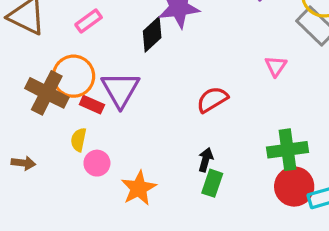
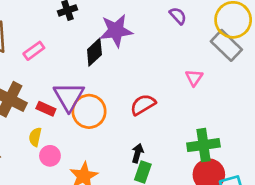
pink rectangle: (89, 21) -> (34, 51), moved
orange circle: (74, 76) -> (89, 111), moved

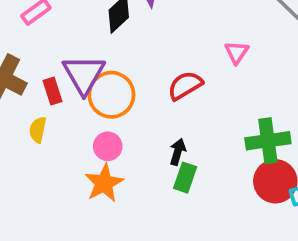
pink triangle: (194, 78) -> (237, 52), moved
red rectangle: (46, 109) -> (52, 91), turned 48
pink circle: (50, 156) -> (108, 146), moved

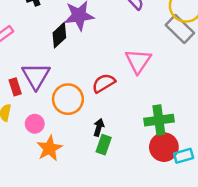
pink triangle: (237, 52) -> (138, 61), size x1.6
orange circle: (111, 95) -> (68, 99), moved
pink circle: (108, 146) -> (35, 124), moved

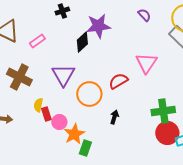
red rectangle: (15, 87) -> (46, 114), moved
pink circle: (35, 124) -> (59, 122), moved
green rectangle: (104, 145) -> (85, 148), moved

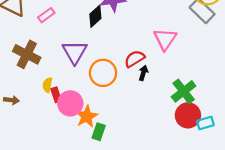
green cross: (163, 111) -> (184, 91), turned -30
black arrow: (114, 117) -> (143, 73), moved
pink circle: (59, 122) -> (70, 103), size x1.5

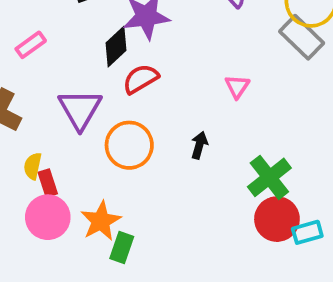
pink triangle: (165, 39) -> (237, 86), size x0.6
red semicircle: (135, 59) -> (141, 79), moved
pink circle: (70, 103) -> (48, 217), moved

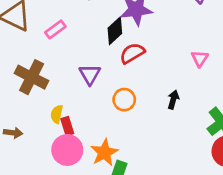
purple triangle: (80, 109) -> (90, 74), size x0.7
orange circle: (129, 145) -> (124, 100), size x0.7

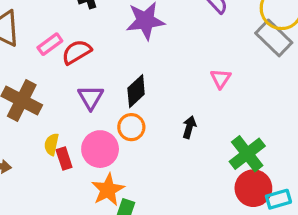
black diamond: (115, 31) -> (136, 91), moved
red semicircle: (132, 53) -> (77, 52), moved
pink circle: (67, 150) -> (100, 149), moved

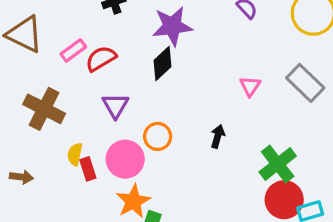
gray rectangle: (274, 38) -> (305, 83), moved
black diamond: (136, 91) -> (162, 63), moved

